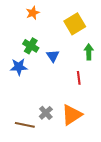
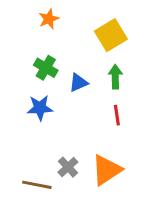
green arrow: (89, 52) -> (115, 77), moved
blue triangle: (53, 56) -> (78, 83), turned 40
blue star: (19, 67) -> (40, 108), moved

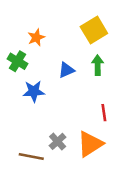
orange star: (49, 19) -> (36, 37), moved
green cross: (46, 68) -> (17, 61), moved
red line: (117, 115) -> (104, 113), moved

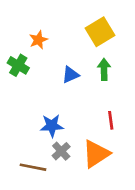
blue star: (34, 91) -> (52, 126), moved

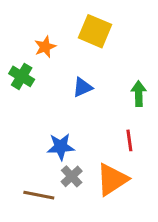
yellow square: (100, 32) -> (95, 31), moved, turned -36
green arrow: (104, 69) -> (139, 94), moved

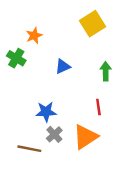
yellow square: (95, 31) -> (92, 24), moved, turned 35

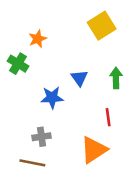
blue triangle: (63, 66) -> (79, 78), moved, turned -42
blue star: (46, 112) -> (52, 98), moved
gray cross: (54, 134) -> (42, 137), moved, turned 35

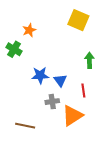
yellow square: (102, 26) -> (78, 20), turned -35
blue triangle: (79, 78) -> (60, 80), moved
gray cross: (42, 137) -> (52, 102), moved

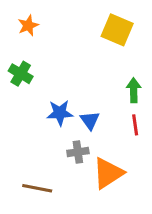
orange star: (29, 30) -> (28, 25), moved
red line: (83, 90) -> (135, 125), moved

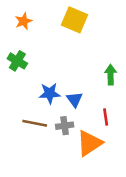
yellow square: (117, 30) -> (75, 20), moved
red line: (135, 125) -> (106, 117), moved
brown line: (37, 188) -> (35, 123), moved

